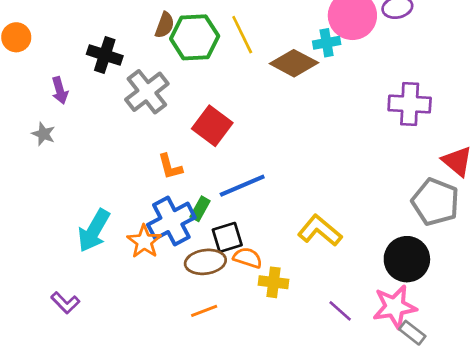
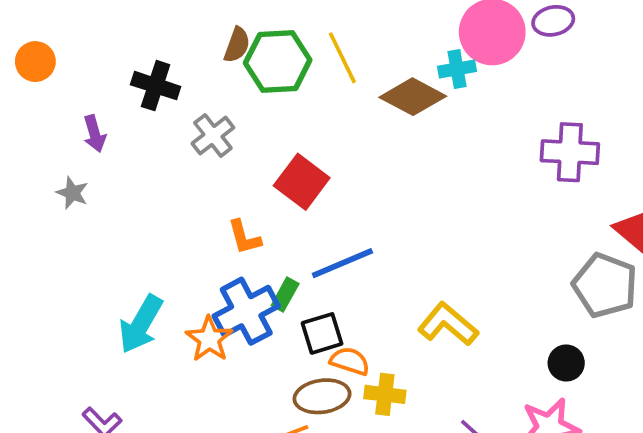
gray cross: (147, 92) -> (213, 136), size x0.7
black circle: (407, 259) -> (566, 363), size x0.6
brown ellipse: (205, 262) -> (322, 396), moved

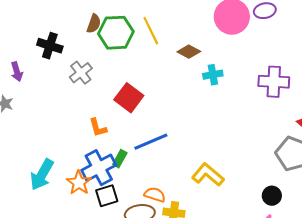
cyan cross: (457, 69) -> (213, 75), moved
brown diamond: (413, 97) -> (189, 52), size x0.7
black square: (322, 333) -> (107, 196), moved

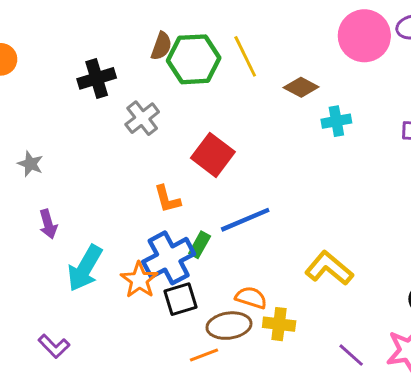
black cross: (50, 46) -> (97, 78), turned -35
purple arrow: (17, 72) -> (48, 224), moved

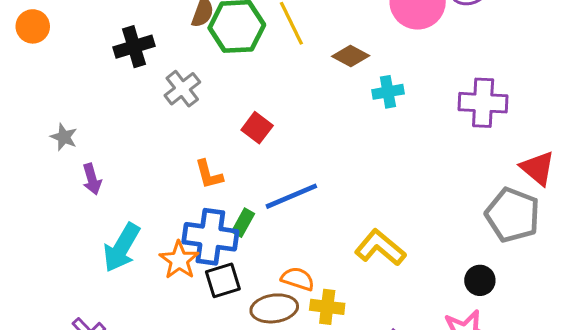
red square: (213, 155) -> (257, 128), size x0.7
purple arrow: (48, 224) -> (92, 179), moved
blue cross: (169, 258) -> (210, 237), turned 36

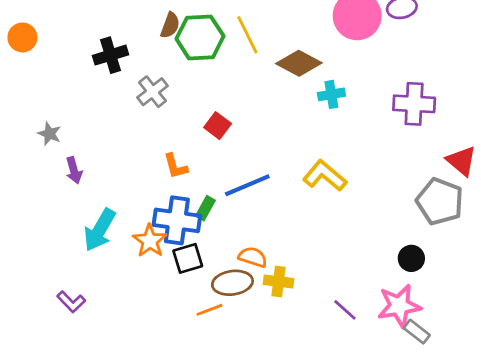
brown diamond: (351, 56) -> (299, 63), size x1.4
yellow L-shape: (380, 248) -> (325, 176), moved

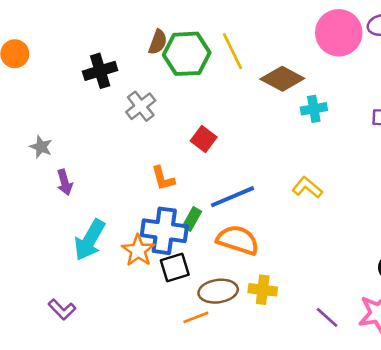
yellow L-shape: (325, 176) -> (307, 188), size x0.7
orange semicircle: (253, 257) -> (238, 240), moved, size x1.5

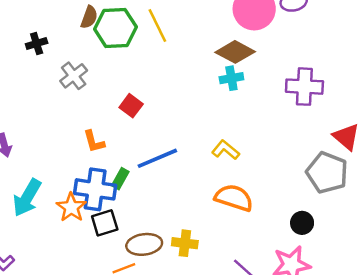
black cross: (100, 71) -> (37, 44), size x0.7
brown diamond: (282, 79) -> (235, 52), moved
orange semicircle: (238, 240) -> (234, 198), moved

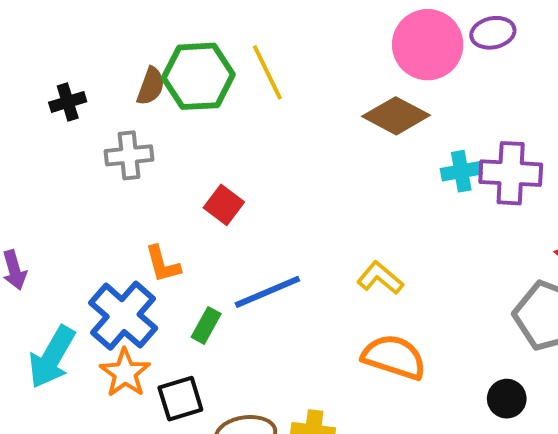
brown semicircle: (89, 17) -> (151, 86), moved
gray cross: (74, 76) -> (129, 155), turned 32
cyan cross: (231, 78) -> (461, 171), moved
blue cross: (95, 189) -> (123, 316), moved, turned 33

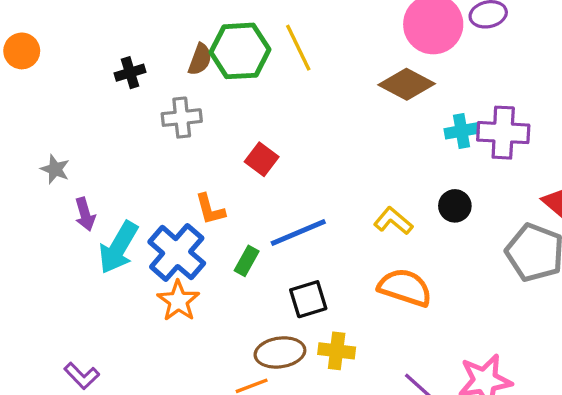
cyan arrow: (52, 357) -> (118, 248), moved
black square: (180, 399) -> (308, 299), moved
black circle: (507, 399) -> (455, 206), moved

